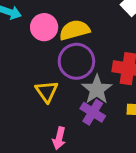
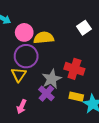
purple circle: (76, 61) -> (26, 56), moved

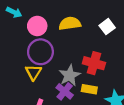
white square: (84, 28) -> (107, 27), moved
yellow semicircle: (44, 38) -> (70, 24), moved
yellow rectangle: (76, 97) -> (89, 89), moved

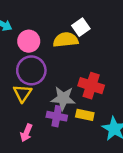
white square: (107, 27) -> (81, 27), moved
gray star: (70, 75) -> (63, 98), turned 30
purple cross: (65, 91) -> (57, 116), turned -30

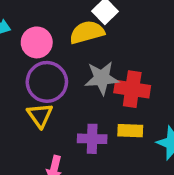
gray star: (63, 98) -> (102, 78), moved

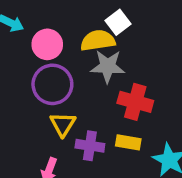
gray star: (102, 78) -> (108, 66), moved
yellow triangle: (40, 115) -> (63, 124), moved

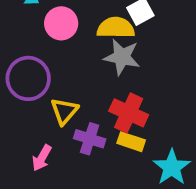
purple circle: (52, 84) -> (28, 78), moved
red cross: (135, 102) -> (129, 113), moved

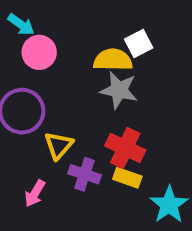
pink circle: (61, 23) -> (39, 52), moved

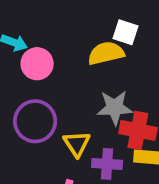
white square: (139, 43) -> (125, 32), turned -30
gray star: (119, 90) -> (115, 108), moved

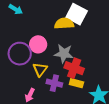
white square: (125, 32) -> (77, 14), size x1.5
pink circle: (37, 64) -> (38, 44), moved

